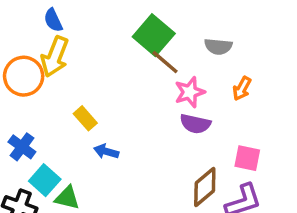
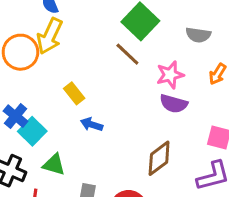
brown line: (165, 62) -> (127, 54), moved
cyan square: (45, 180) -> (32, 131), moved
brown diamond: (205, 187) -> (159, 158), moved

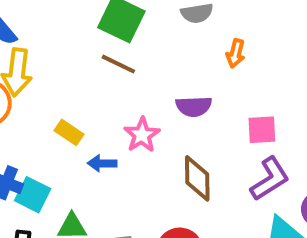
pink star: (170, 75) -> (142, 135), moved
brown diamond: (159, 158) -> (197, 178), turned -36

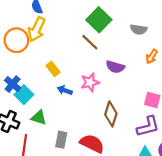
purple semicircle: (194, 106) -> (115, 67), moved

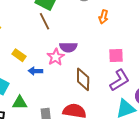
brown line: (90, 42) -> (45, 21), turned 36
purple semicircle: (115, 67) -> (68, 47), moved

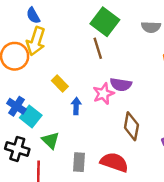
blue arrow: (35, 71) -> (76, 106), turned 80
green triangle: (20, 103) -> (51, 140), turned 35

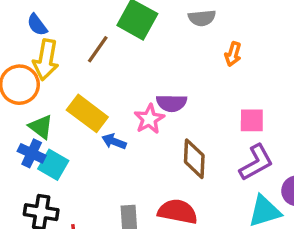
brown line: (98, 48) -> (98, 49), moved, turned 60
yellow rectangle: (60, 83) -> (87, 113), size x1.6
blue arrow: (76, 106) -> (114, 141), turned -63
green triangle: (51, 140) -> (41, 127), moved

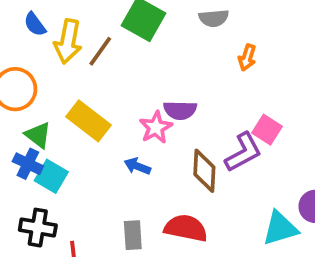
yellow arrow: (46, 60) -> (68, 41), moved
pink square: (252, 120) -> (267, 130), turned 32
blue arrow: (114, 141) -> (137, 166), moved
purple L-shape: (256, 163) -> (243, 152), moved

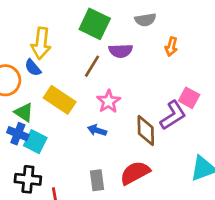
blue semicircle: (35, 24) -> (33, 68), moved
brown line: (100, 51) -> (92, 66), moved
purple semicircle: (180, 110) -> (121, 51), moved
red semicircle: (186, 228) -> (135, 173), turned -36

